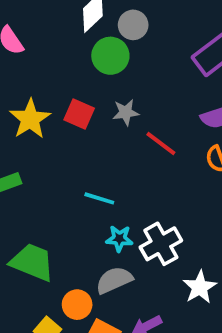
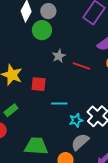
red square: (79, 114) -> (39, 84), moved

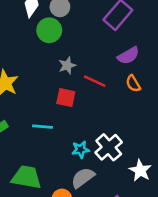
red square: (39, 84) -> (66, 98), moved
cyan line: (59, 103) -> (43, 127), moved

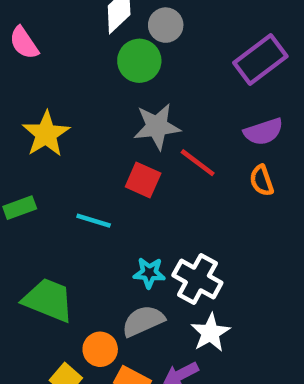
gray star: (67, 65) -> (157, 126), size x1.5
white cross: (109, 147) -> (197, 279), turned -32
white star: (140, 170) -> (210, 333), moved

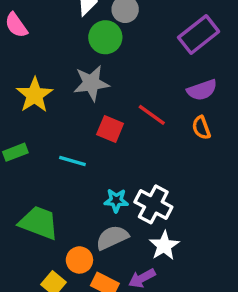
gray star: (157, 126) -> (91, 83), moved

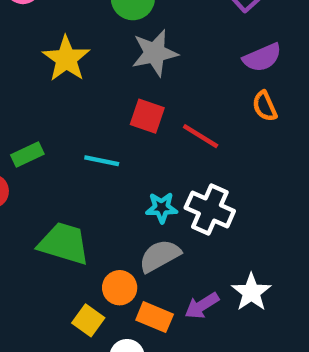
gray star: (91, 83) -> (155, 53), moved
yellow star: (35, 95) -> (66, 59), moved
red line: (152, 115) -> (201, 136), moved
white star: (164, 246) -> (251, 292), moved

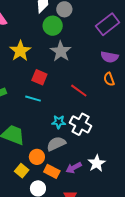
gray star: (155, 53) -> (61, 51), turned -30
purple semicircle: (262, 58) -> (109, 57), turned 30
red square: (147, 116) -> (39, 77), moved

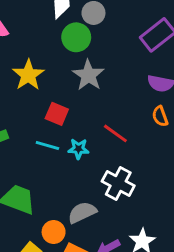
cyan star: (59, 122) -> (78, 149), moved

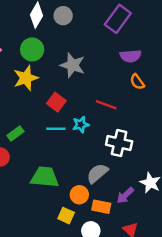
green circle: (76, 37) -> (32, 49), moved
yellow star: (28, 75) -> (26, 78), turned 30
red square: (57, 114) -> (56, 102), turned 30

